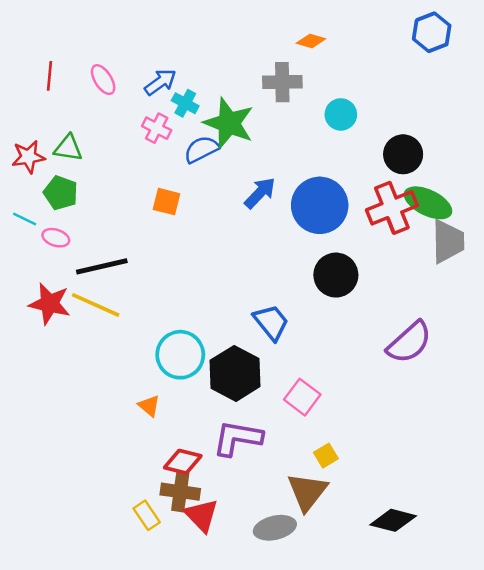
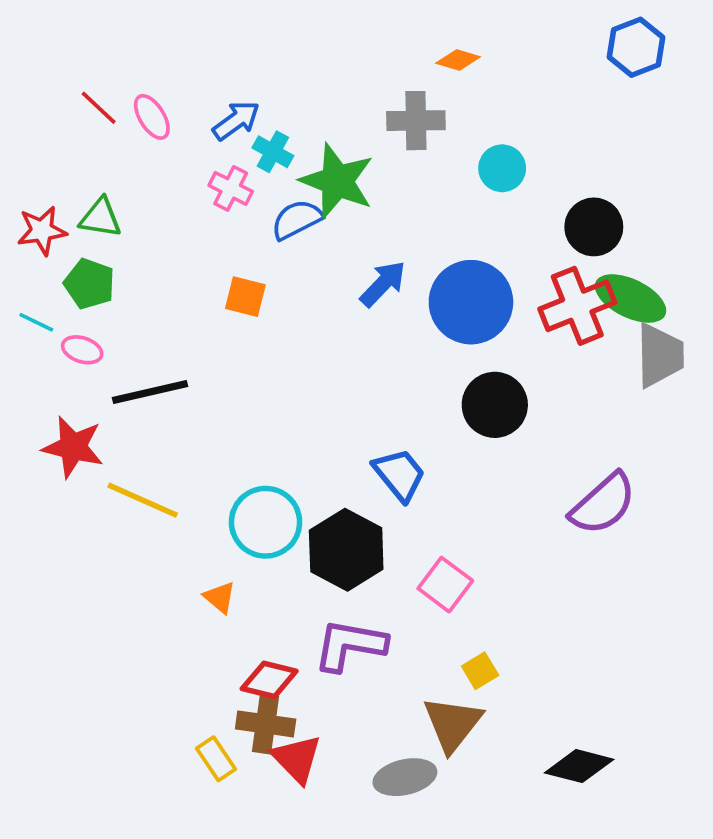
red line: (50, 76) -> (99, 108), moved, turned -52
yellow line: (96, 305) -> (143, 500), moved

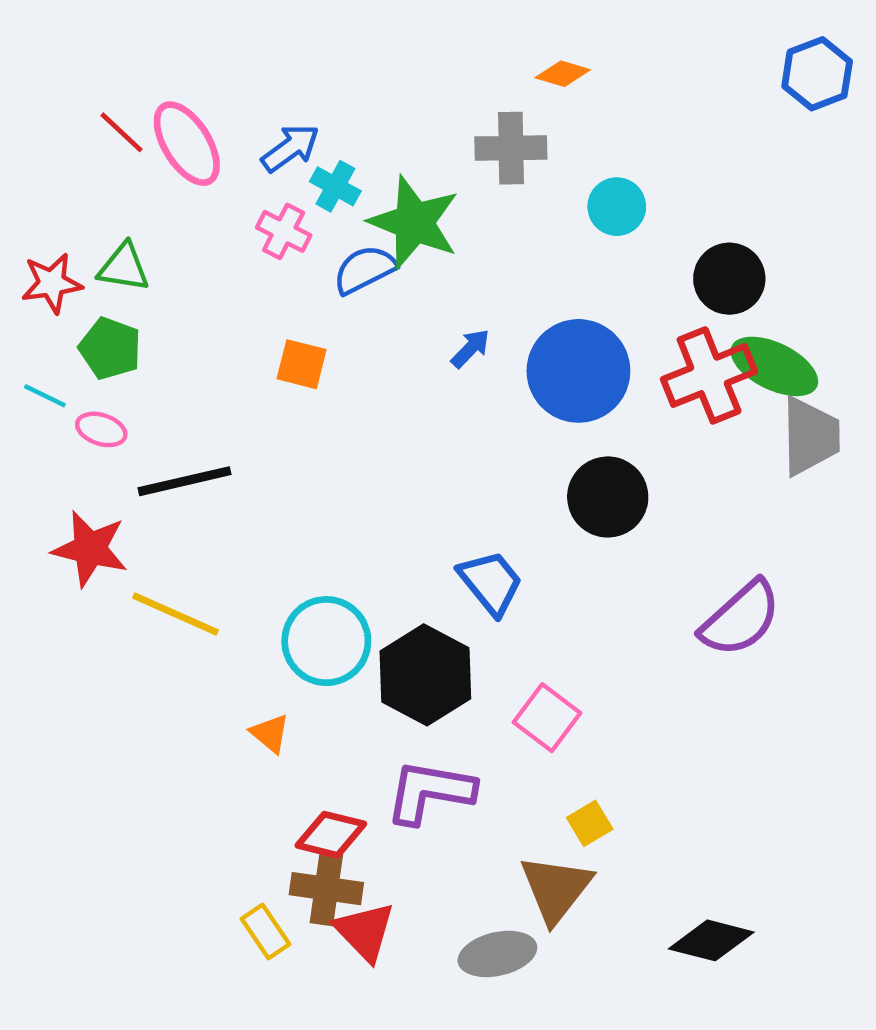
blue hexagon: (636, 47) -> (817, 74), moved
pink ellipse: (152, 117) -> (187, 144), size x1.5
blue arrow: (383, 284) -> (470, 348), size x0.7

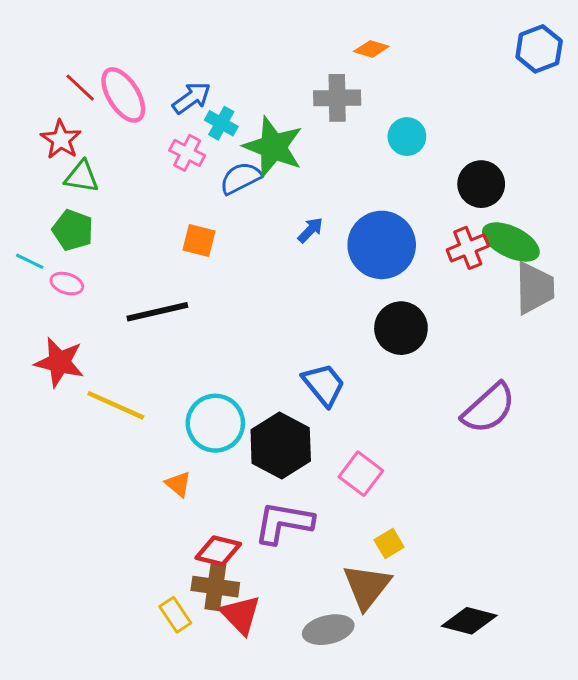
red star: (52, 283) -> (61, 140), moved, turned -30
red cross: (709, 375) -> (468, 248), size x0.7
black line: (185, 481) -> (157, 312), moved

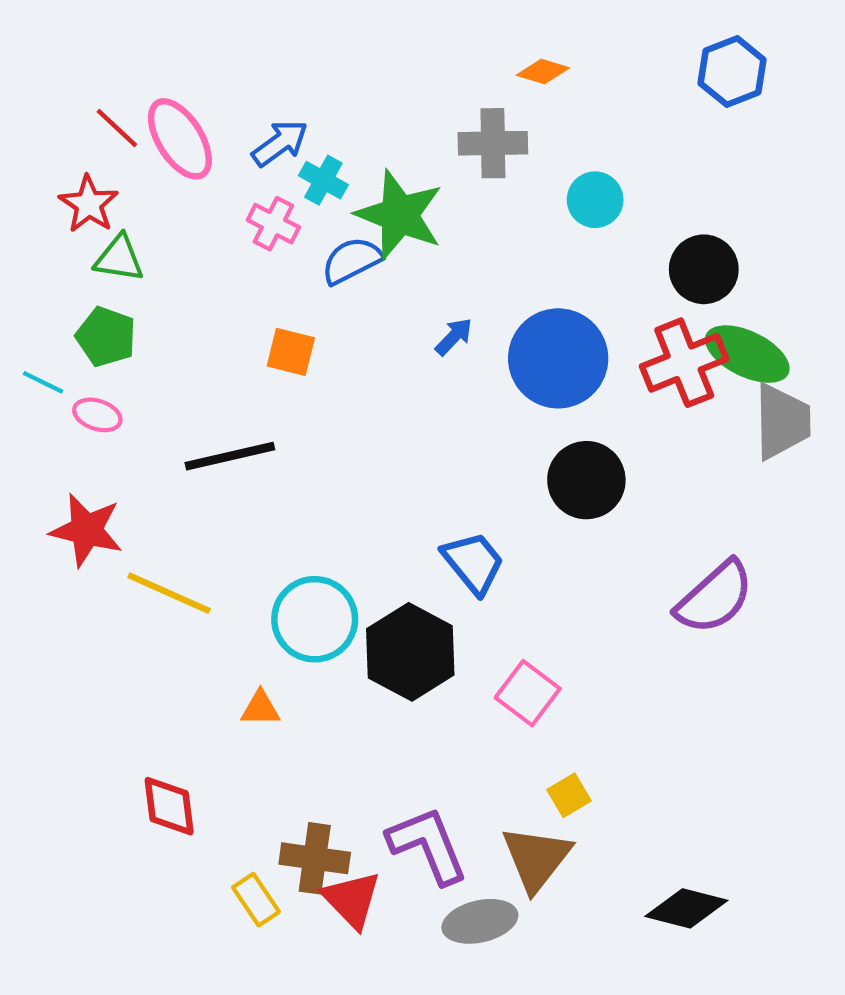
blue hexagon: (539, 49) -> (732, 71), moved
red cross: (468, 248) -> (684, 363), size x1.4
orange triangle: (178, 484) -> (260, 708), turned -40
purple L-shape: (284, 523) -> (428, 845), moved, turned 58
red diamond: (218, 551) -> (169, 806), moved, turned 69

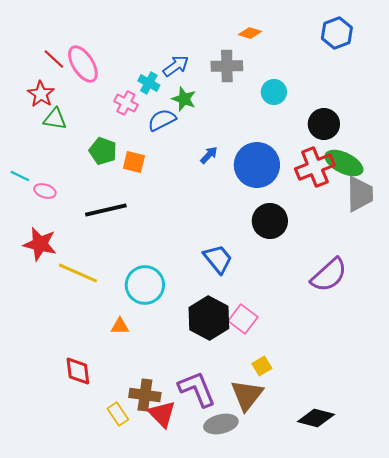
blue arrow: (280, 143) -> (176, 66), moved
green star: (399, 215) -> (184, 99), size x0.6
green pentagon: (106, 337) -> (103, 151), moved
black hexagon: (410, 652) -> (209, 318), moved

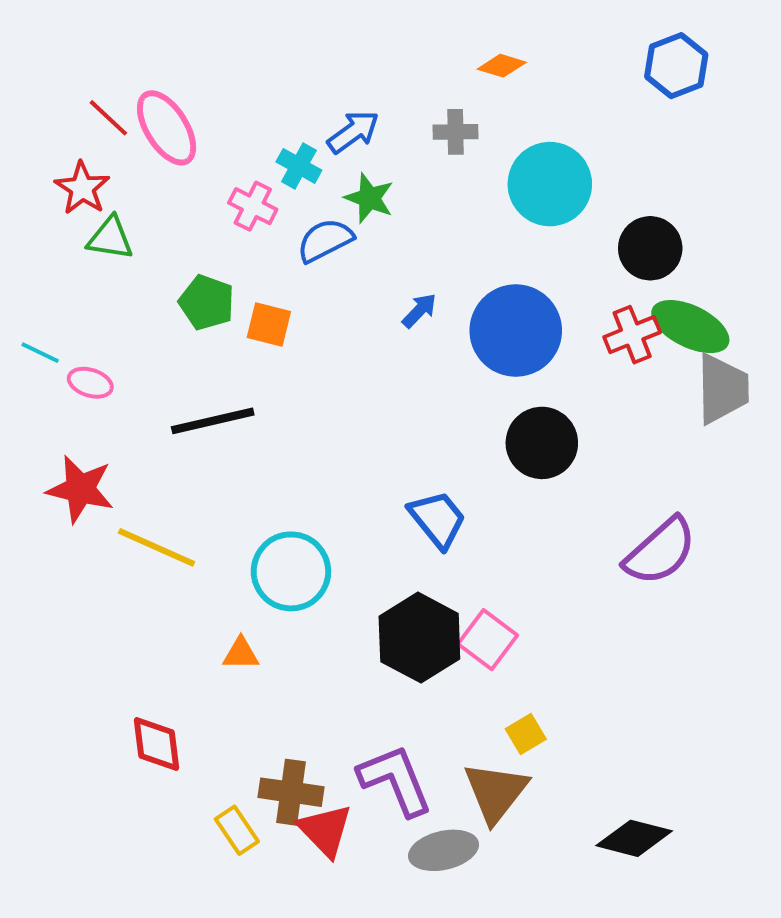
gray cross: (227, 66) -> (456, 132), size x0.7
cyan circle: (274, 92) -> (550, 184), size x1.6
red cross: (315, 167) -> (632, 335), size x0.7

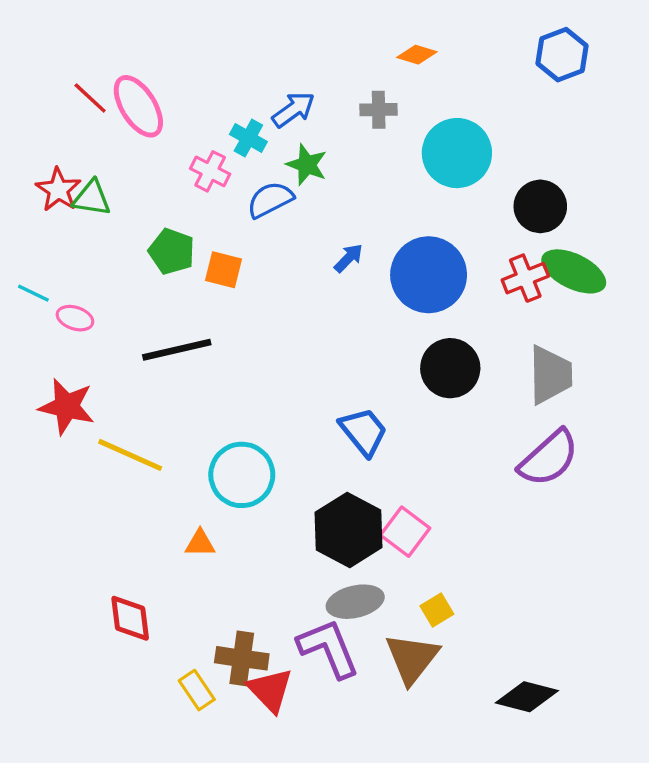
red star: (82, 188) -> (58, 190), moved
gray trapezoid: (722, 389) -> (550, 375), moved
gray ellipse: (443, 850) -> (355, 602), moved

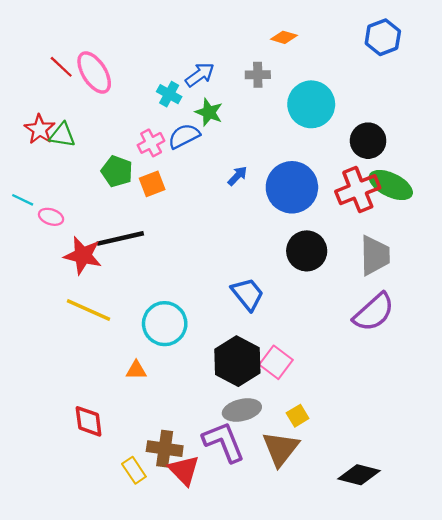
pink cross: (210, 171) -> (151, 143), moved, turned 35
orange square: (223, 270) -> (152, 184), turned -35
red cross: (525, 278) -> (358, 190), size x1.4
red star: (67, 407) -> (83, 255), moved

